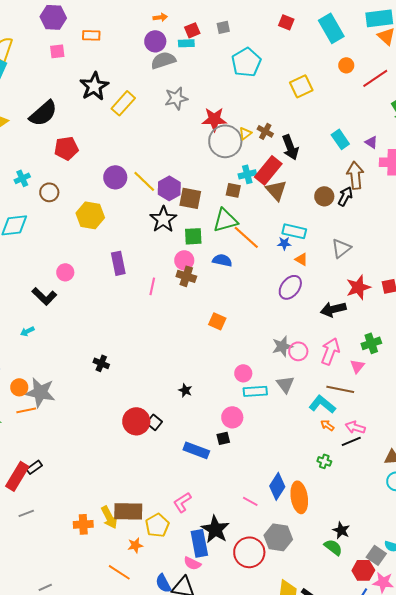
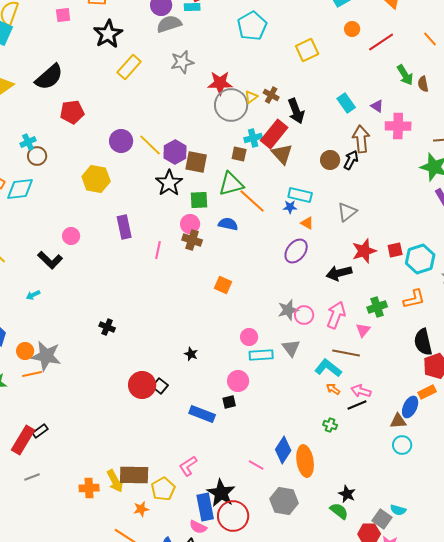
black star: (94, 86) -> (108, 34), moved
brown circle: (49, 192) -> (37, 156), moved
red circle: (249, 552) -> (233, 516), moved

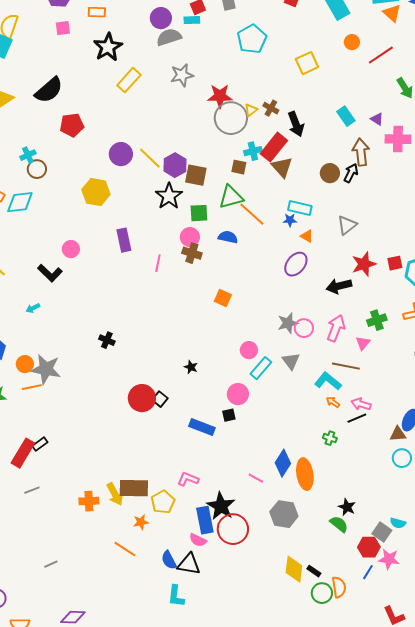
cyan rectangle: (261, 355) -> (261, 368), turned -45
pink L-shape: (188, 466) -> (188, 479), turned 55

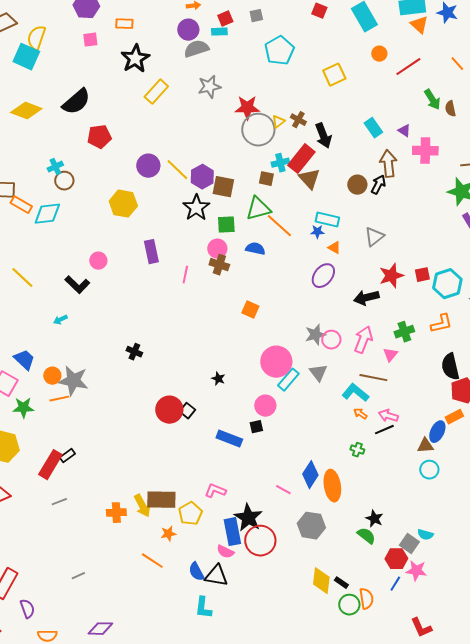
pink circle: (249, 350) -> (276, 362), size x1.8

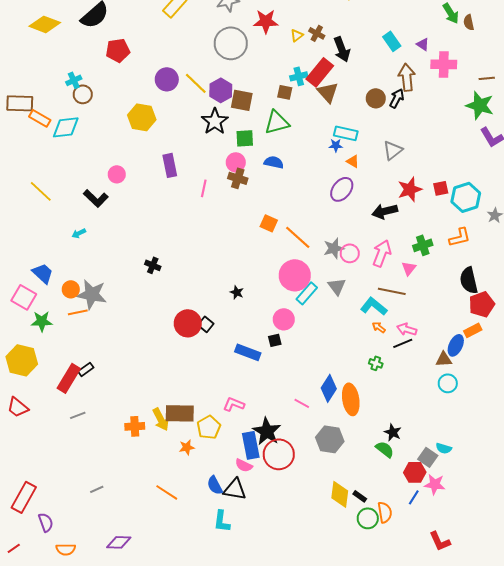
gray circle: (258, 130) -> (231, 43), moved
orange line: (279, 226) -> (298, 237), moved
orange line: (152, 561) -> (167, 492), moved

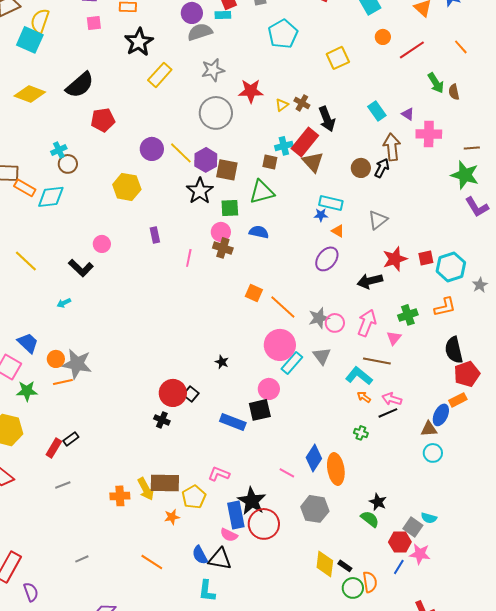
purple rectangle: (170, 165) -> (155, 235), size x0.7
black cross: (153, 265) -> (162, 420), moved
black square: (275, 340) -> (260, 410), size x1.6
red rectangle: (69, 378) -> (54, 448), size x0.7

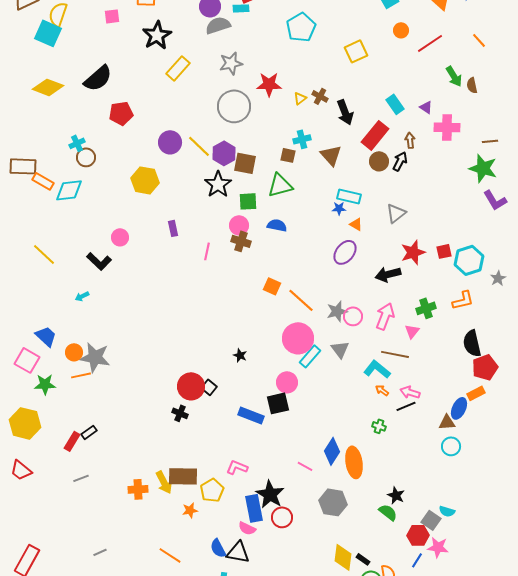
red rectangle: (305, 142) -> (375, 135), moved
brown arrow: (392, 147) -> (410, 140), size x0.6
red circle: (264, 524) -> (282, 517), size x0.7

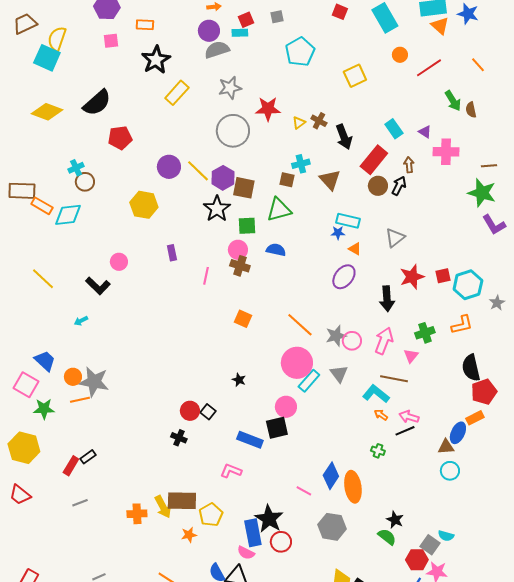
black arrow: (388, 274) -> (387, 299), turned -80
orange square: (272, 286) -> (243, 319), moved
red circle: (191, 386) -> (190, 411), size x0.7
pink L-shape: (237, 467) -> (231, 471), moved

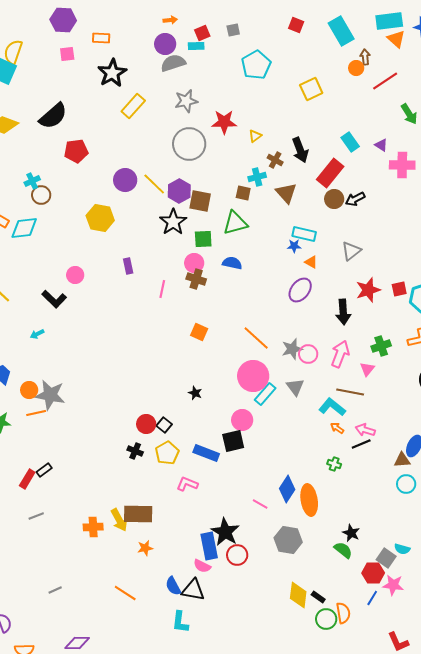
brown cross: (319, 121) -> (275, 160), moved
brown arrow: (409, 165) -> (365, 57), moved
black arrow: (399, 186) -> (355, 199), turned -144
yellow pentagon: (211, 515) -> (167, 453), moved

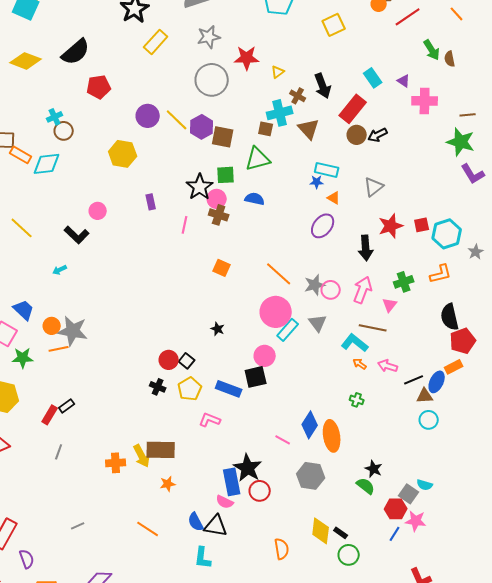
cyan cross: (257, 177) -> (280, 113), size x1.4
black star: (173, 222) -> (200, 187), moved
black line: (361, 444) -> (414, 380), moved
gray line: (36, 516) -> (59, 452), turned -49
orange semicircle: (343, 613) -> (282, 549), moved

